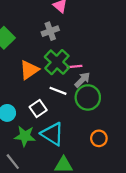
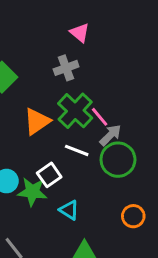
pink line: (75, 67) -> (100, 117), turned 56
cyan triangle: (52, 134) -> (69, 210), size x0.6
green star: (25, 136) -> (32, 192), moved

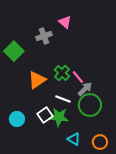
gray cross: (66, 68) -> (44, 36), moved
green cross: (75, 111) -> (62, 73), size x0.7
green star: (32, 192) -> (59, 117), moved
cyan triangle: (69, 210) -> (74, 139), moved

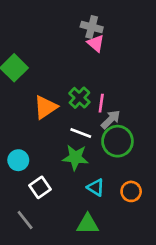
pink triangle: (65, 22) -> (96, 43), moved
gray cross: (44, 36) -> (92, 27), moved, turned 35
pink line: (78, 77) -> (101, 103), turned 48
white square: (45, 115) -> (40, 187), moved

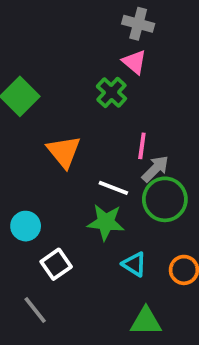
gray cross: (92, 27) -> (138, 24), moved
green cross: (79, 98) -> (111, 92), moved
orange triangle: (45, 107) -> (64, 152), turned -35
green triangle: (88, 224) -> (146, 321), moved

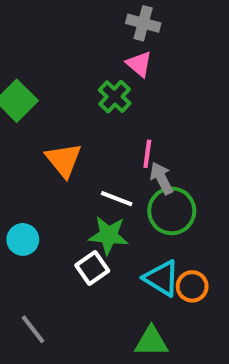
gray arrow: (155, 169) -> (162, 178), turned -72
white square: (56, 264) -> (92, 268), moved
cyan triangle: (134, 264) -> (162, 278), moved, size x1.4

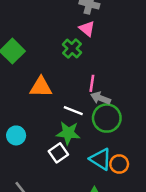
orange triangle: (64, 160) -> (41, 87), turned -50
gray arrow: (162, 178) -> (101, 98), turned -42

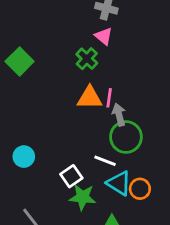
orange triangle: (41, 87) -> (90, 98), moved
gray arrow: (101, 98) -> (119, 115), turned 54
white line: (73, 111) -> (105, 161), moved
green star: (68, 133) -> (83, 197), moved

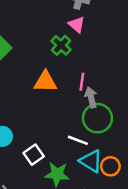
orange triangle: (90, 98) -> (45, 82), moved
white square: (71, 176) -> (34, 155), moved

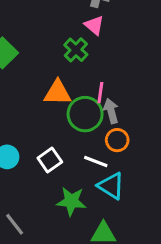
green circle: (97, 118) -> (85, 114), moved
white square: (34, 155) -> (50, 160), moved
orange circle: (110, 166) -> (117, 140), moved

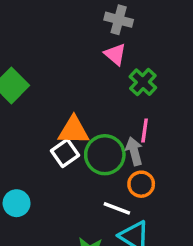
green cross: (76, 50) -> (143, 82), moved
pink line: (100, 93) -> (145, 130), moved
white square: (50, 160) -> (65, 153), moved

